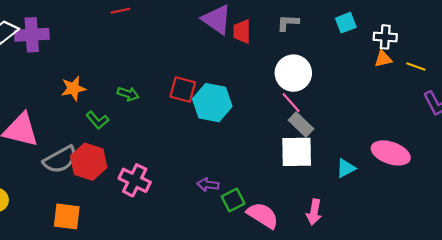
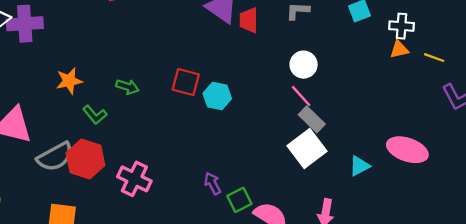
white circle: (293, 73) -> (304, 65), size x0.7
cyan hexagon: (212, 103) -> (217, 96), size x0.7
white square: (297, 152) -> (307, 149), turned -36
purple arrow: (208, 185) -> (213, 184), turned 55

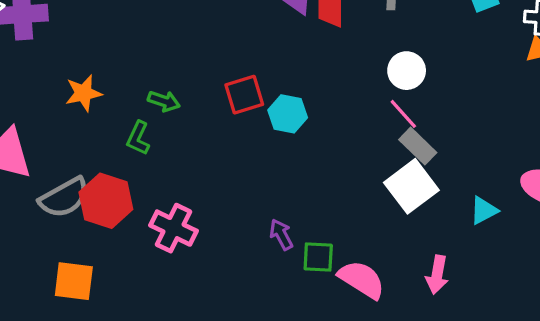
red square: (186, 82) -> (244, 95), turned -32
green L-shape: (95, 115) -> (138, 138), moved, turned 65
green square: (239, 200) -> (318, 257), turned 30

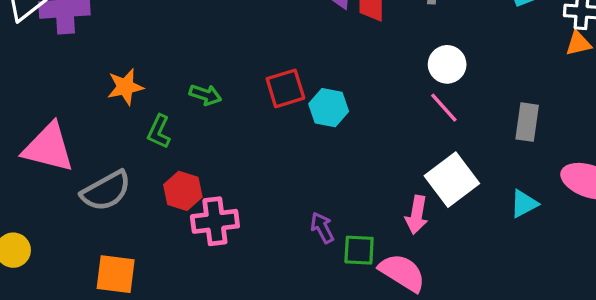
green L-shape: (138, 138) -> (159, 132), moved
gray rectangle: (418, 146) -> (527, 122), moved, turned 54
red hexagon: (106, 201) -> (183, 191), moved, size x0.7
pink cross: (173, 228) -> (215, 221), turned -33
pink arrow: (437, 275) -> (417, 215), moved

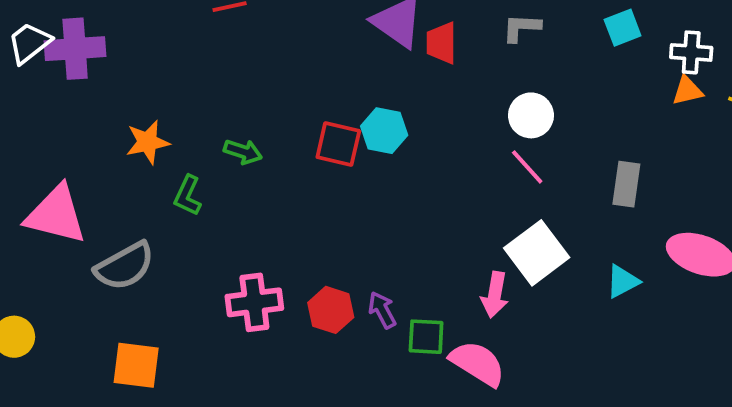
red square: (285, 88) -> (338, 144), turned 30
cyan hexagon: (329, 108) -> (384, 131), moved
red hexagon: (183, 191) -> (331, 310), moved

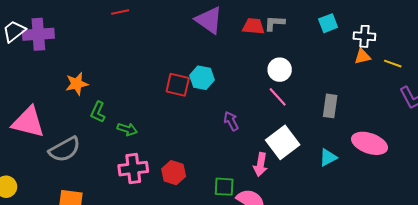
red trapezoid: (441, 43) -> (253, 26), moved, turned 95
green arrow: (243, 152) -> (127, 129), moved
purple arrow: (382, 310) -> (231, 121), moved

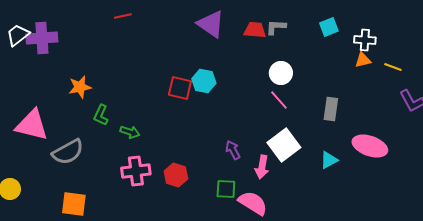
purple arrow: (231, 121) -> (233, 150), moved

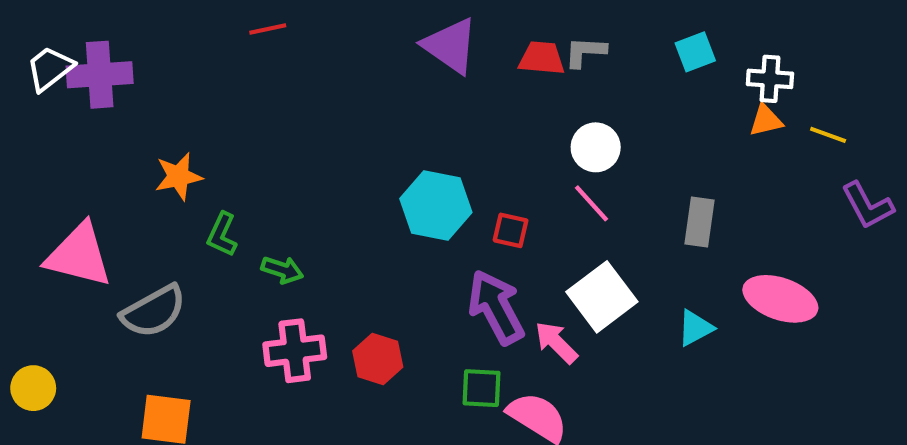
cyan hexagon: (204, 81) -> (436, 205), moved, size x1.4
red square: (180, 88) -> (511, 230), moved, size x0.7
purple arrow: (233, 150) -> (496, 307), size x1.8
pink arrow: (262, 167) -> (556, 342), turned 125

